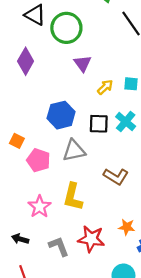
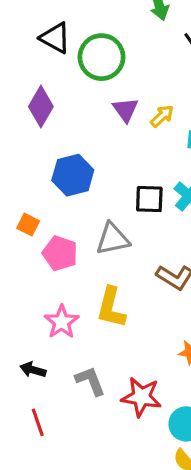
yellow arrow: (105, 87) -> (162, 116), moved
blue hexagon: (61, 115) -> (73, 175), moved
red star: (91, 239) -> (141, 397), moved

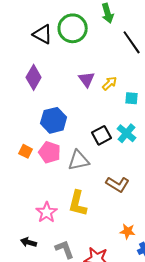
green circle: (101, 57) -> (73, 28), moved
black square: (149, 199) -> (102, 135), turned -30
pink pentagon: (60, 253) -> (50, 152), moved

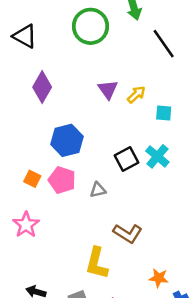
black triangle: (43, 34) -> (25, 36), moved
gray triangle: (79, 160) -> (98, 190), size x0.6
brown L-shape: (118, 184) -> (128, 233), moved
yellow L-shape: (78, 203) -> (97, 263), moved
pink star: (47, 212) -> (26, 225), moved

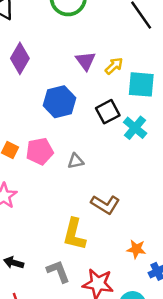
cyan square: (164, 113) -> (141, 84), size x1.6
blue hexagon: (67, 140) -> (59, 102), moved
black square: (126, 159) -> (108, 112), moved
pink pentagon: (62, 180) -> (40, 151), turned -30

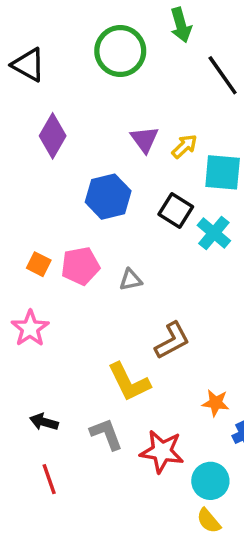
black square: (108, 112) -> (176, 210), turned -30
brown L-shape: (105, 205) -> (172, 340), turned -60
yellow L-shape: (74, 234) -> (129, 382), turned -40

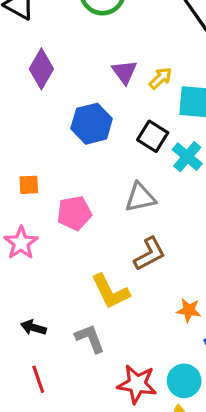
orange square: (39, 264) -> (29, 185), turned -30
pink pentagon: (80, 266) -> (74, 213), moved
gray triangle: (131, 280) -> (140, 197), moved, size x1.5
red star: (162, 451) -> (137, 384), moved

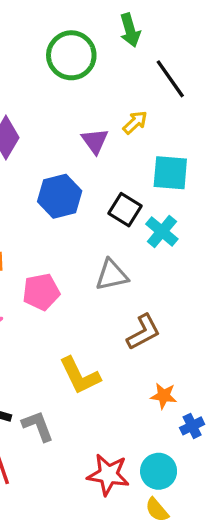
yellow arrow: (161, 78) -> (135, 122), moved
brown L-shape: (150, 254) -> (143, 332), moved
gray L-shape: (90, 339) -> (38, 426), moved

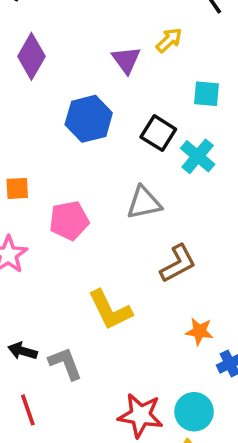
cyan square: (170, 173) -> (207, 94), size x0.7

